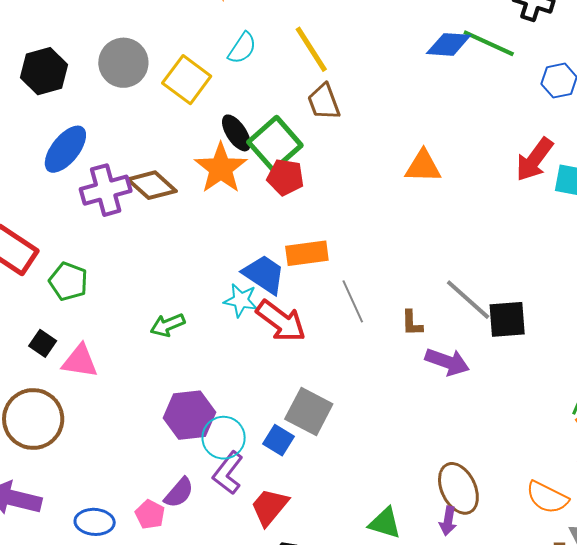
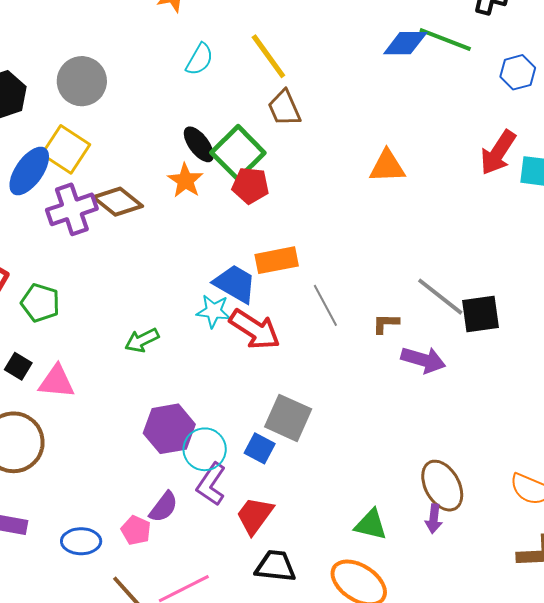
yellow square: (187, 80) -> (66, 149), moved
orange star: (221, 168) -> (185, 181), size x0.7
brown L-shape: (412, 323) -> (386, 323), turned 96

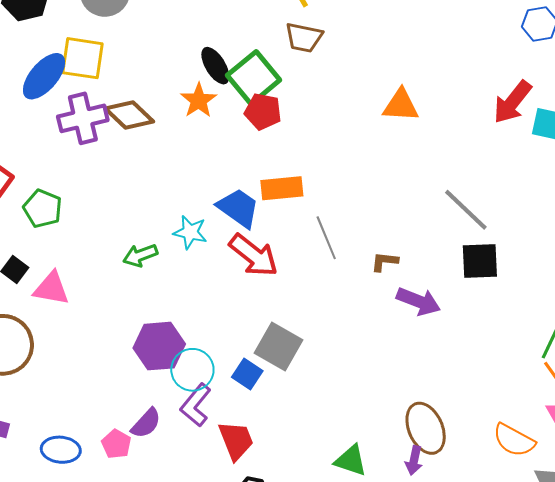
brown trapezoid: (284, 108) -> (304, 37), turned -60
yellow square: (66, 149) -> (83, 58), turned -30
gray line: (440, 297) -> (466, 210), moved
cyan star: (213, 311) -> (190, 232), moved
red trapezoid: (255, 516) -> (236, 440), turned 117

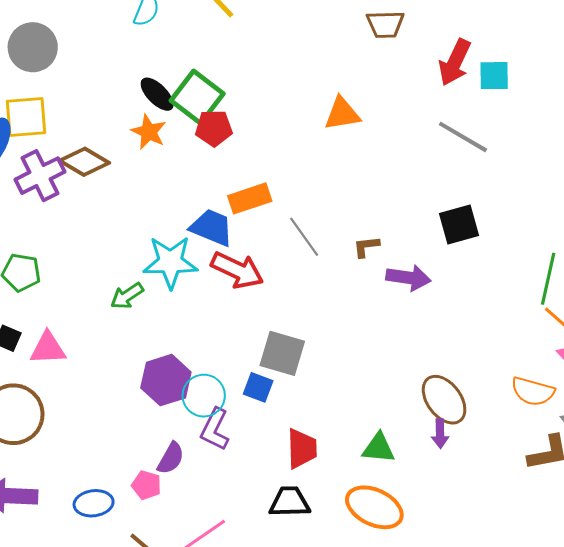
brown trapezoid: (304, 37) -> (385, 24), moved
orange triangle: (401, 105) -> (342, 114), moved
gray line: (466, 210) -> (463, 137), moved
cyan star: (190, 232) -> (170, 262), size x1.6
red trapezoid: (236, 440) -> (302, 449), moved, turned 33

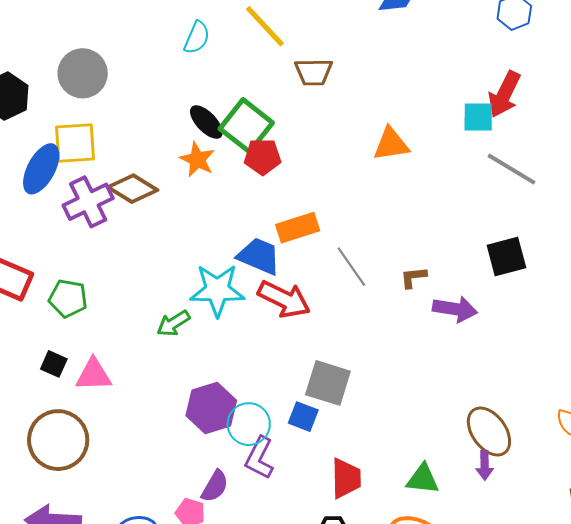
brown trapezoid: (385, 24) -> (314, 72), moved
cyan square: (494, 76) -> (478, 117), moved

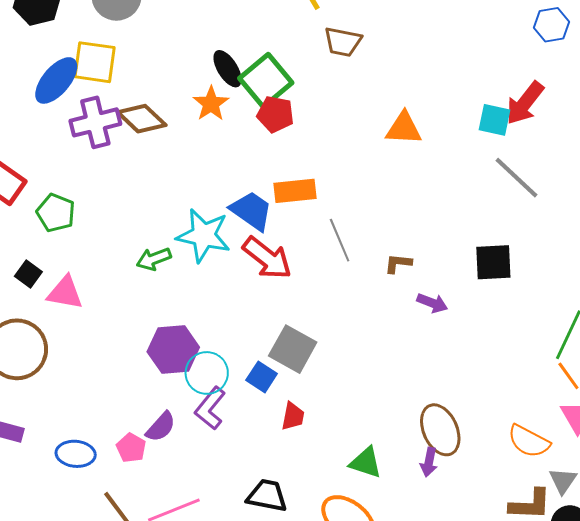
purple arrow: (455, 309) -> (432, 303), size x0.7
red trapezoid: (346, 478) -> (293, 416), moved, size x0.7

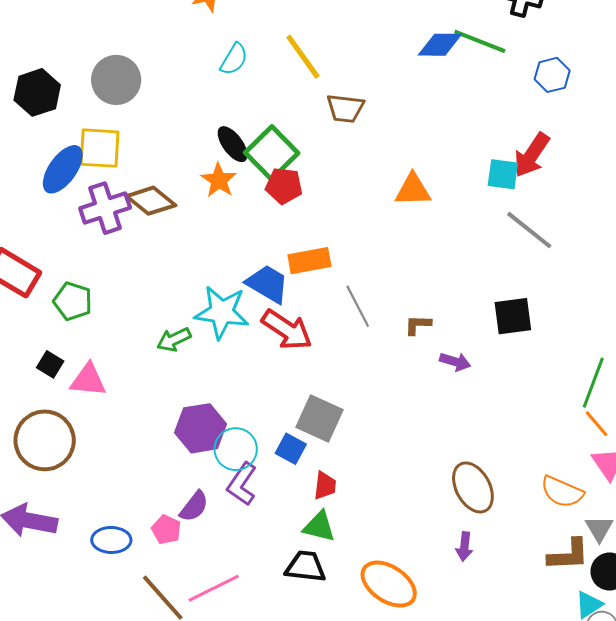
purple arrow: (429, 462) -> (464, 547), moved
green triangle: (366, 463) -> (319, 527), moved

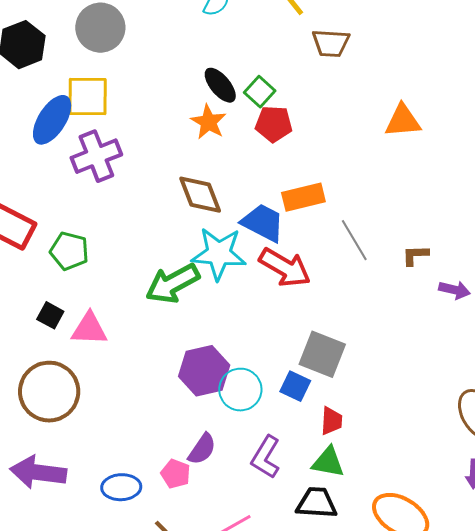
green square: (272, 153) -> (260, 92), size x0.6
brown diamond: (151, 201) -> (200, 195), moved, turned 33
green arrow: (174, 340) -> (173, 284), size x1.6
purple L-shape: (242, 484) -> (266, 457), moved

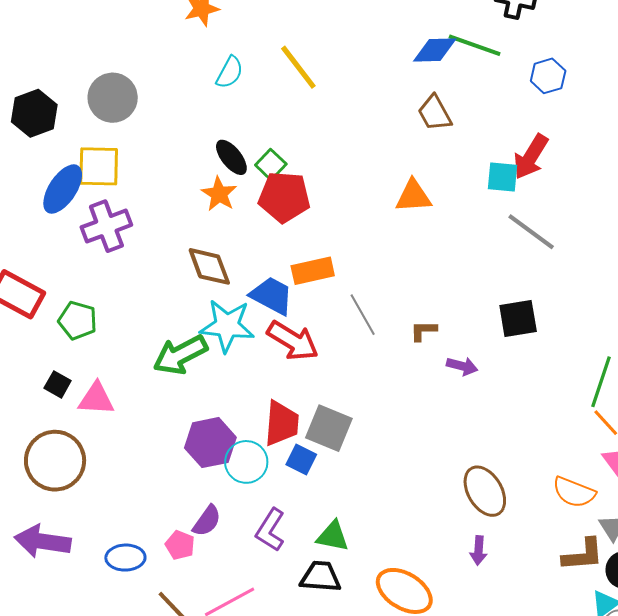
brown trapezoid: (331, 43) -> (435, 113), moved, turned 57
red pentagon: (274, 124) -> (284, 197), size x1.4
red trapezoid: (332, 421) -> (282, 423), moved, size x1.6

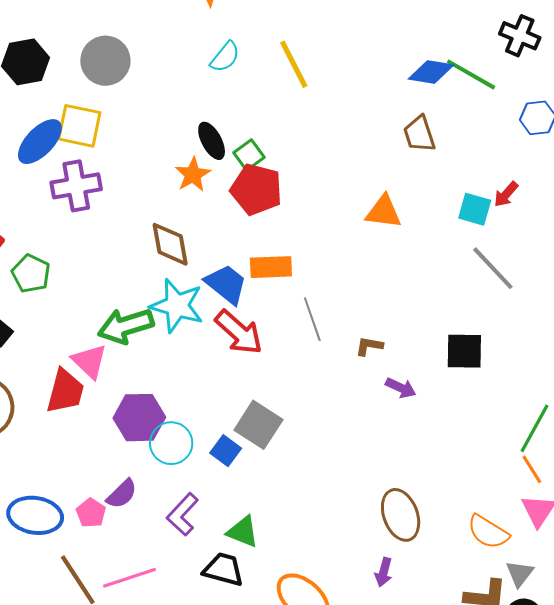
red arrow: (531, 157) -> (506, 194), size x0.6
pink triangle: (96, 399) -> (90, 361), moved, turned 30
red trapezoid: (282, 423) -> (65, 391), moved
blue ellipse: (125, 558) -> (35, 515), size x1.4

